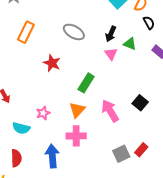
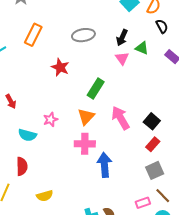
gray ellipse: (74, 32) -> (83, 35), turned -40
black square: (140, 103) -> (152, 121), moved
red rectangle: (141, 150) -> (153, 144), moved
gray square: (121, 154) -> (155, 170), moved
blue arrow: (52, 156) -> (104, 165), moved

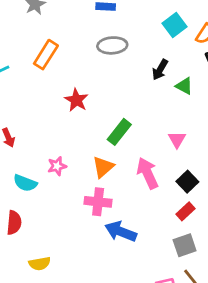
gray ellipse: (83, 35) -> (112, 45), moved
pink triangle: (122, 58) -> (177, 140), moved
blue arrow: (104, 165) -> (121, 232), turned -70

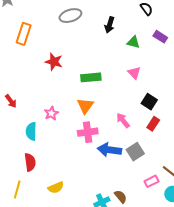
green triangle: (184, 86) -> (133, 42), moved
green rectangle: (119, 132) -> (91, 77), turned 60
pink arrow: (147, 173) -> (123, 120), moved, size x0.7
cyan semicircle: (25, 183) -> (31, 131), turned 84
gray square: (185, 245) -> (135, 152), moved

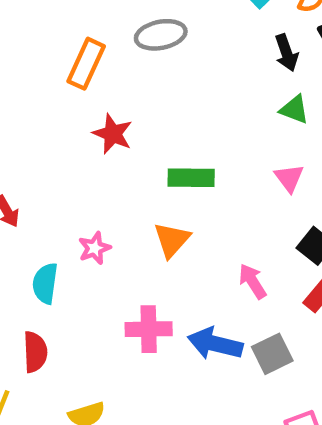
black arrow: (110, 25) -> (286, 53), moved, turned -42
orange rectangle: (24, 34) -> (86, 64), moved
pink cross: (88, 132) -> (149, 329), moved

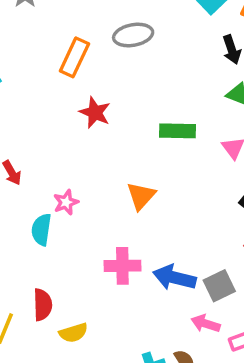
green rectangle: (191, 178) -> (178, 131), moved
pink star: (95, 248) -> (66, 202), moved
pink arrow: (252, 281) -> (206, 324), moved, turned -40
red semicircle: (35, 352) -> (43, 305), moved

